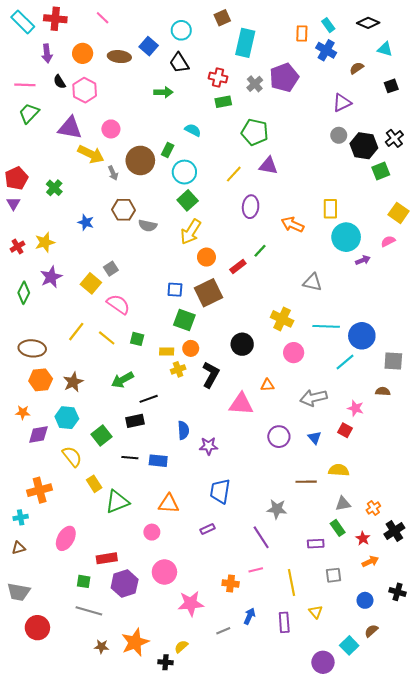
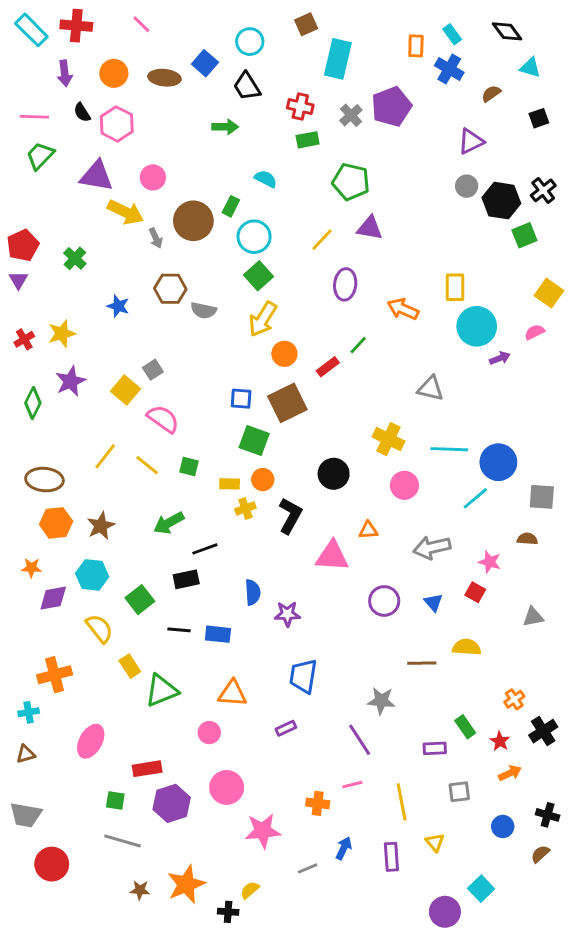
black diamond: (368, 23) -> (507, 31), turned 30
gray triangle: (343, 504) -> (533, 617), moved
brown semicircle: (371, 631) -> (540, 854), moved

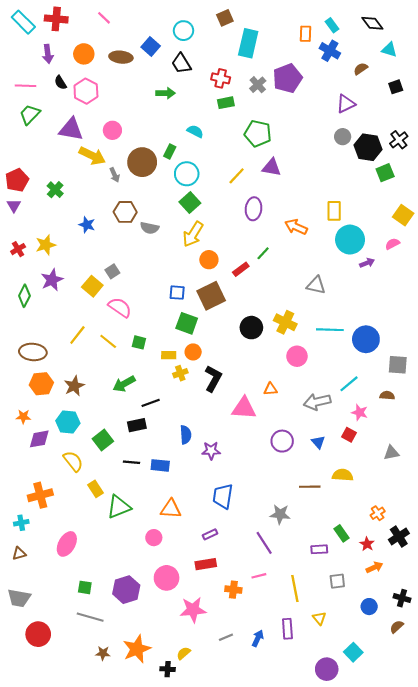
black circle: (334, 474) -> (251, 328), moved
cyan line: (475, 498) -> (349, 384), moved
red rectangle: (147, 769) -> (206, 564), moved
blue arrow: (344, 848) -> (258, 638), moved

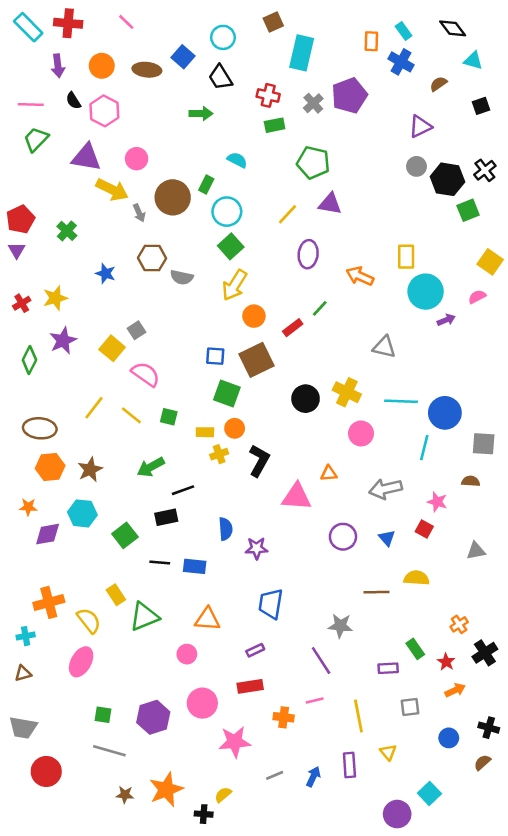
cyan line: (349, 384) -> (424, 448), moved, turned -36
yellow semicircle: (73, 461) -> (89, 621), moved

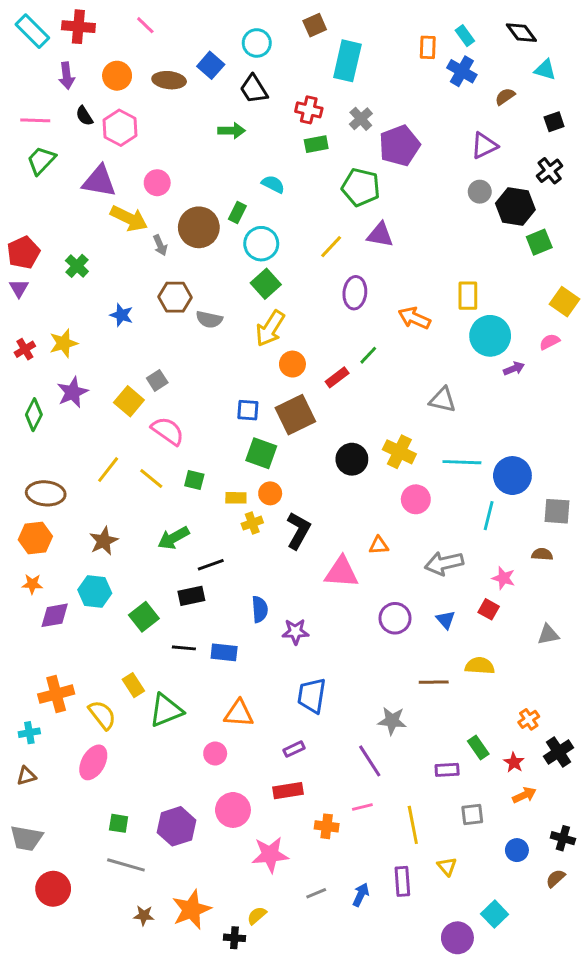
purple pentagon: (349, 95) -> (399, 146), moved
black cross: (485, 170) -> (550, 171), moved
orange hexagon: (50, 467) -> (35, 538), moved

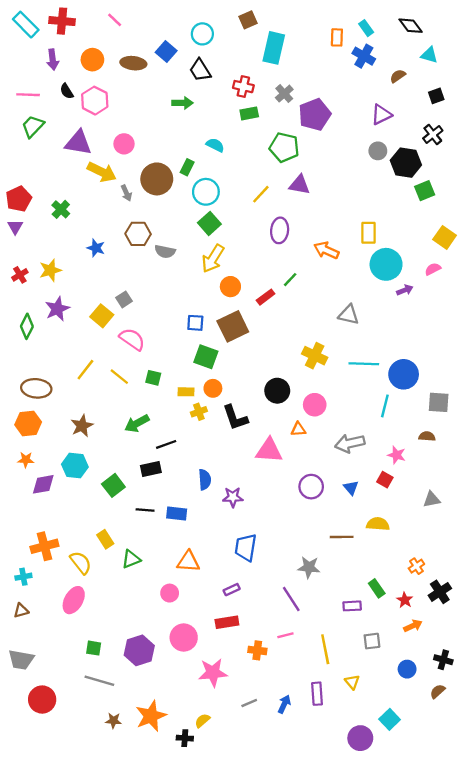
black circle: (352, 459) -> (277, 391), moved
pink circle: (416, 499) -> (315, 405), moved
black L-shape: (298, 531) -> (235, 418), turned 132
green triangle: (166, 710) -> (131, 559), size x0.7

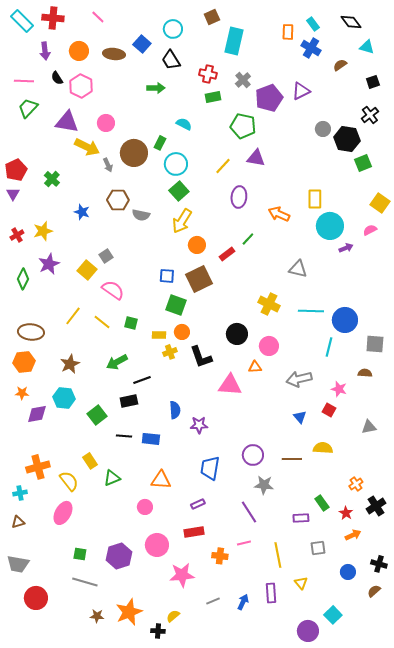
purple triangle: (381, 115) -> (301, 91), moved
purple circle: (311, 487) -> (253, 455), moved

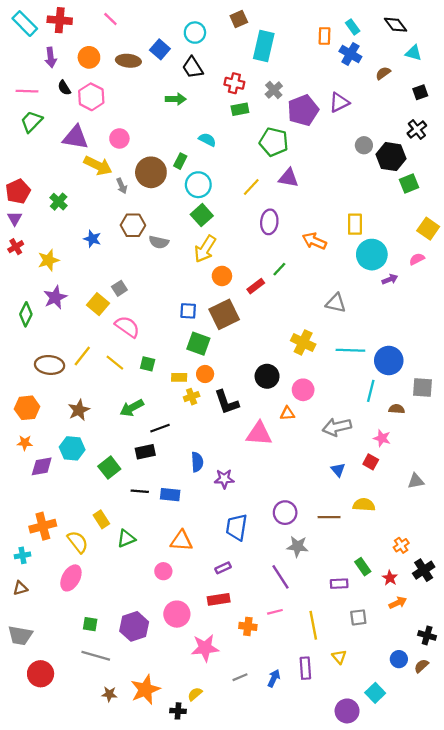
red cross: (17, 235) -> (16, 247), moved
brown ellipse: (31, 332) -> (50, 365), moved
brown semicircle: (365, 373) -> (397, 409), moved
blue circle: (348, 572) -> (399, 659), moved

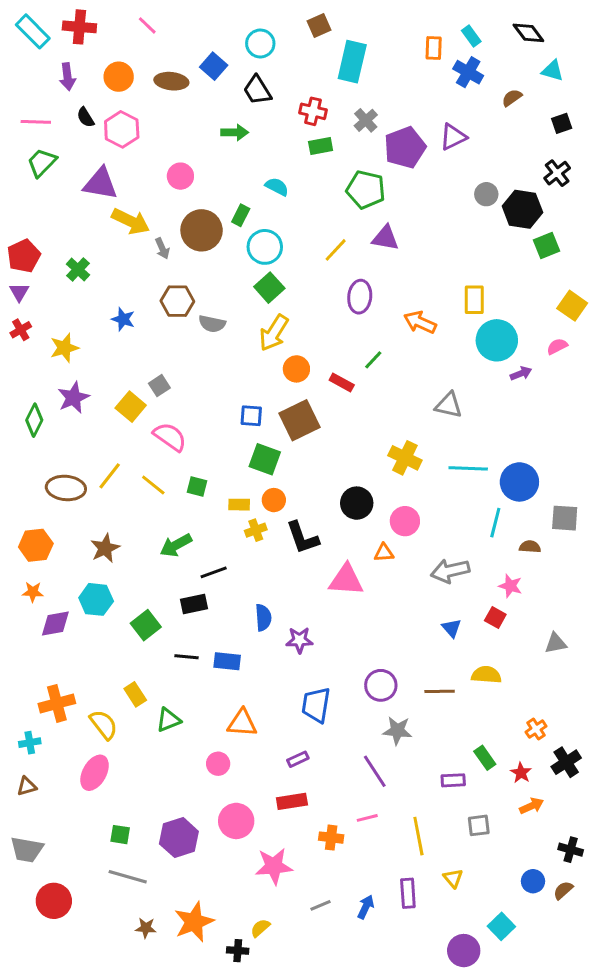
pink circle: (119, 138) -> (180, 176), moved
red rectangle: (256, 286) -> (342, 383), turned 66

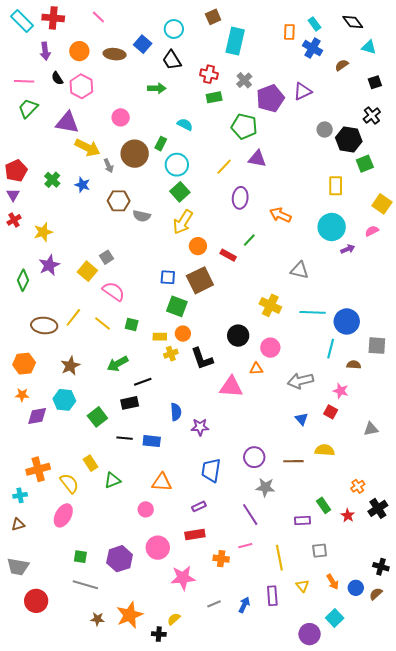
yellow rectangle: (474, 300) -> (336, 186), moved
blue star: (123, 319) -> (82, 185), moved
orange arrow: (531, 806) -> (333, 582), moved, turned 84

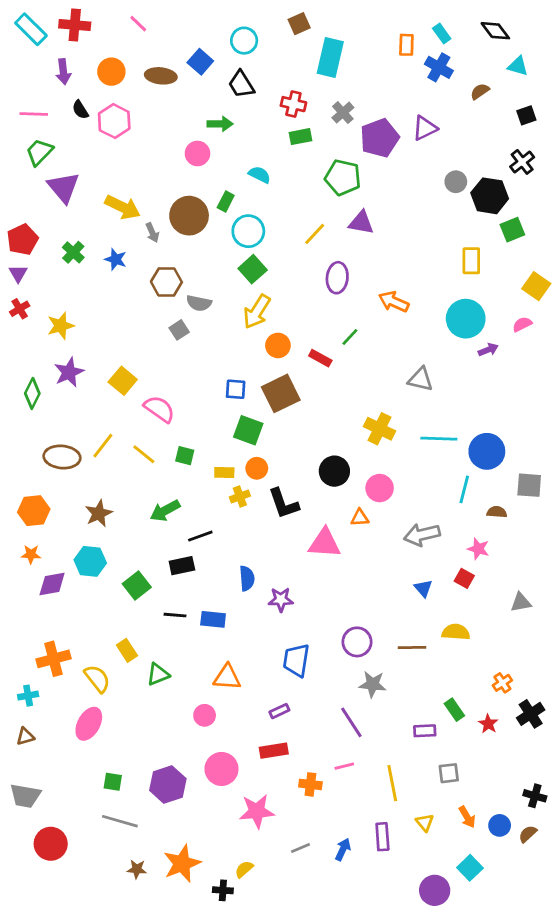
pink circle: (121, 117) -> (197, 153), moved
purple triangle: (67, 122) -> (63, 187), moved, turned 40
gray square: (106, 257) -> (179, 330), moved

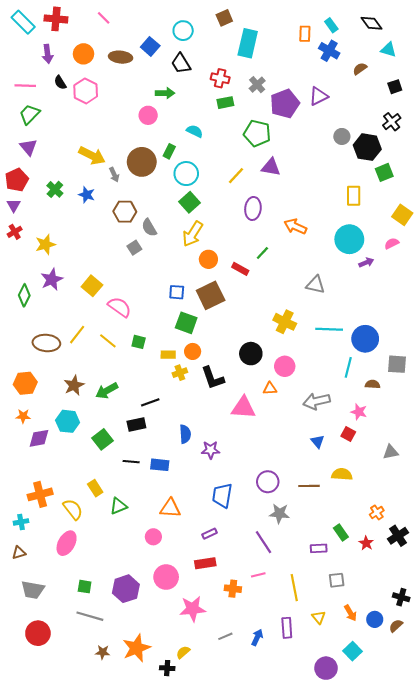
purple triangle: (63, 187) -> (28, 147), moved, size x0.7
gray semicircle: (199, 303) -> (149, 228), turned 48
green arrow: (165, 511) -> (107, 391), moved
gray trapezoid: (25, 796) -> (33, 590), moved

